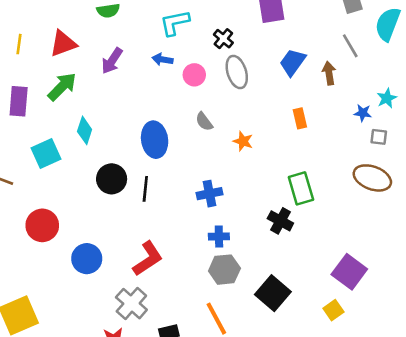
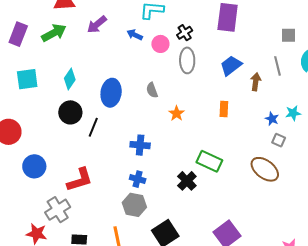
pink circle: (194, 75) -> (160, 44), moved
cyan diamond: (85, 130) -> (70, 79), moved
green rectangle: (301, 188) -> (209, 161), turned -65

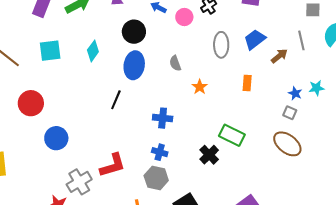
gray ellipse: (187, 60) -> (221, 45), moved
brown arrow: (256, 82) -> (279, 56), turned 42
black circle: (70, 112) -> (134, 32), moved
gray square: (279, 140) -> (290, 113), moved
red L-shape: (80, 180) -> (113, 165), moved

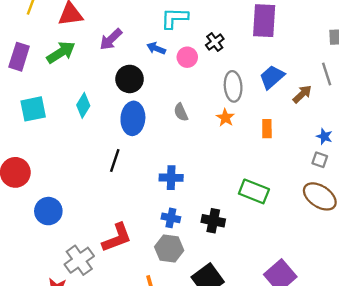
orange star: (200, 87) -> (225, 118), moved
black cross: (209, 155) -> (213, 221), moved, turned -30

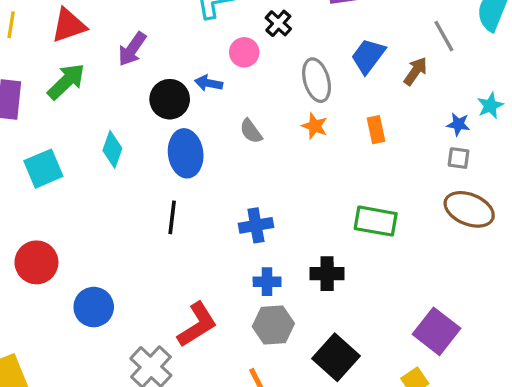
blue arrow: (156, 48) -> (209, 83), moved

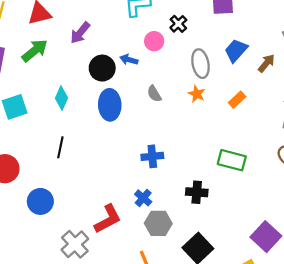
orange rectangle: (376, 130) -> (237, 100), turned 54
black line: (172, 217) -> (60, 147), moved
blue cross: (267, 282) -> (143, 198), moved, turned 36

